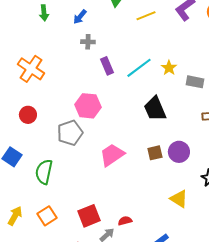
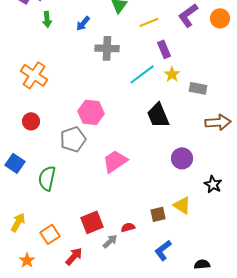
gray cross: (88, 42) -> (107, 48), moved, size x1.6
purple rectangle: (107, 66) -> (164, 49), moved
brown square: (155, 153) -> (158, 214), moved
orange square: (47, 216) -> (50, 234), moved

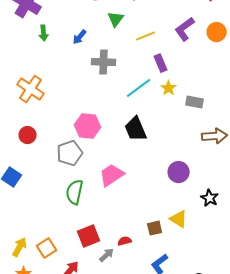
black trapezoid: (158, 115) -> (136, 129), moved
green semicircle: (47, 178) -> (75, 192), moved
yellow arrow: (18, 222) -> (20, 247), moved

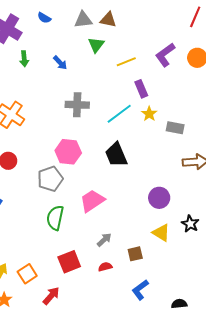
blue arrow: (80, 37) -> (60, 63), turned -84
gray cross: (104, 62) -> (77, 105), moved
yellow triangle: (179, 219) -> (161, 233), moved
gray arrow: (107, 255) -> (104, 240), moved

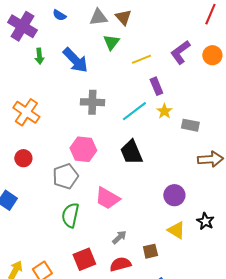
brown triangle: (108, 20) -> (123, 17), turned 36
blue arrow: (60, 63) -> (75, 60), size x1.8
pink trapezoid: (92, 201) -> (107, 198), turned -116
red semicircle: (105, 267) -> (120, 264), size x1.5

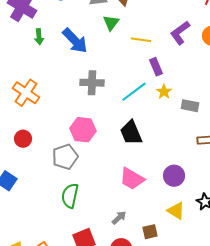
yellow line: (141, 59) -> (141, 40), turned 30
pink trapezoid: (107, 198) -> (132, 179), moved

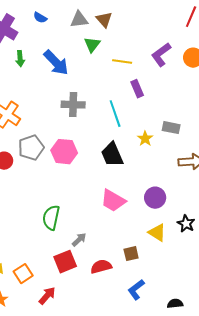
cyan line: (134, 92) -> (115, 114), turned -72
yellow star: (164, 92) -> (145, 139), moved
gray pentagon: (65, 157) -> (31, 148), moved
gray arrow: (119, 218) -> (79, 240), moved

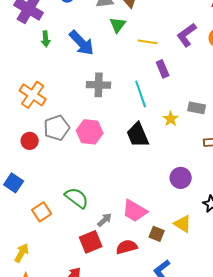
pink trapezoid: (113, 201) -> (135, 211), moved
green semicircle: (51, 218) -> (77, 198), turned 115
yellow triangle: (157, 233) -> (183, 224), moved
brown square: (131, 254) -> (157, 234), turned 35
orange square: (23, 274) -> (42, 212), moved

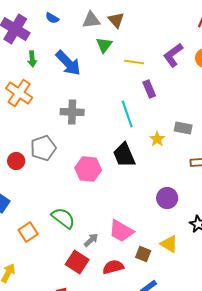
gray cross: (99, 85) -> (72, 112), moved
orange cross: (33, 95) -> (19, 93), moved
pink hexagon: (90, 132) -> (88, 169), moved
red square: (91, 242) -> (77, 262), turned -35

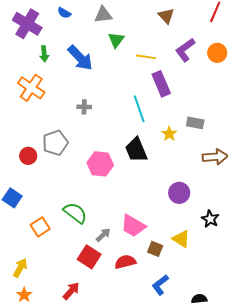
brown triangle: (116, 20) -> (166, 16), moved
purple rectangle: (149, 89) -> (161, 84), size x1.4
gray cross: (72, 112) -> (84, 107), size x0.6

